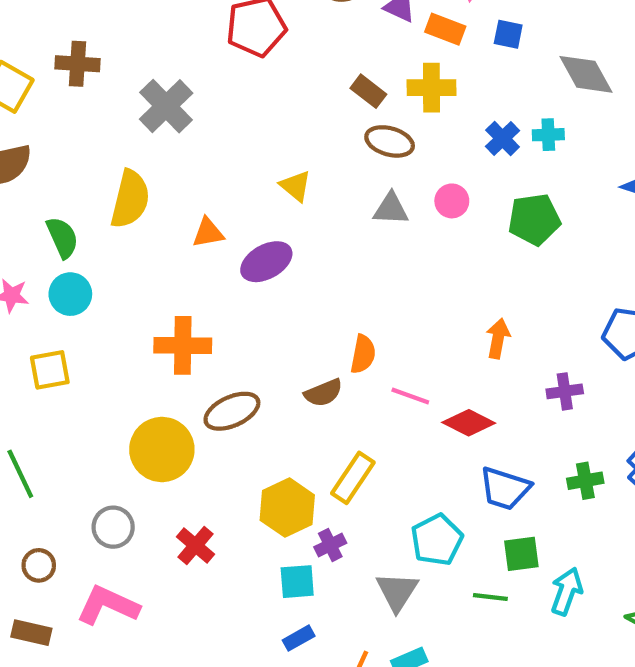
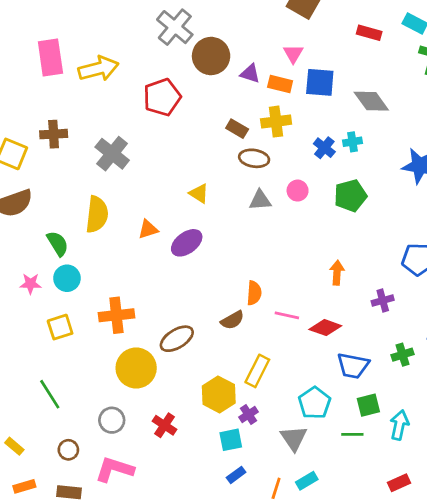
blue square: (508, 34) -> (320, 82), size x1.6
orange cross: (183, 345) -> (116, 315), moved

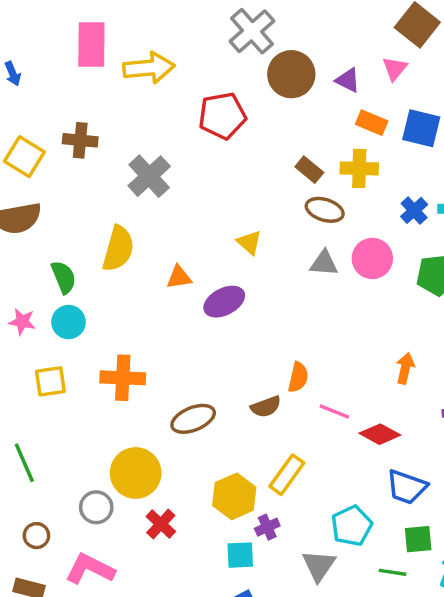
pink triangle: (293, 54) -> (395, 69), moved
purple triangle: (250, 74) -> (348, 80), moved
pink circle: (298, 191) -> (372, 258), size x1.5
yellow circle: (136, 368) -> (136, 473), moved

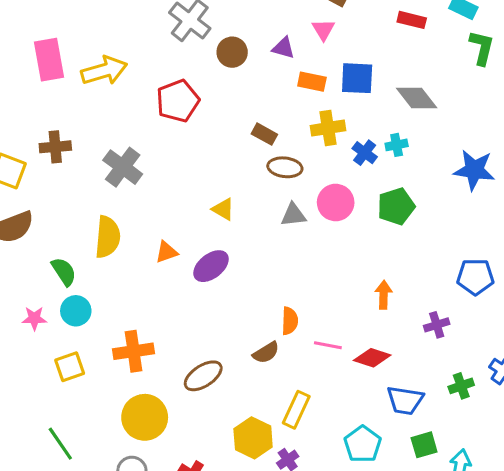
brown circle: (291, 74) -> (232, 52), size x0.7
yellow cross: (359, 168) -> (328, 128), moved
yellow circle: (136, 473) -> (145, 417), moved

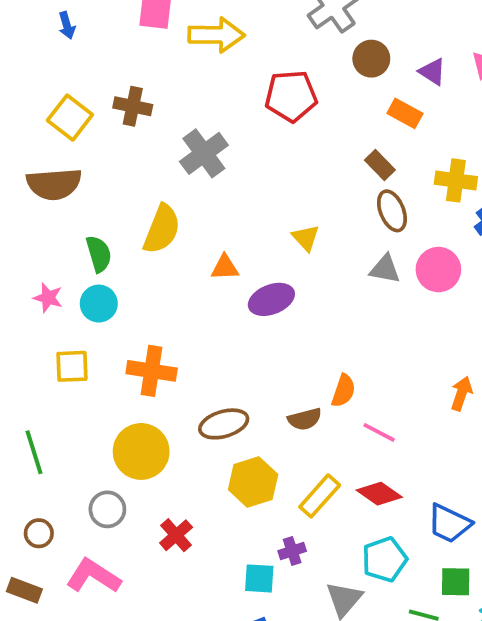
orange rectangle: (312, 82) -> (405, 113), moved
brown ellipse: (285, 167) -> (392, 211), turned 44
red diamond: (372, 358) -> (379, 494), moved
yellow hexagon: (253, 438) -> (253, 482), moved

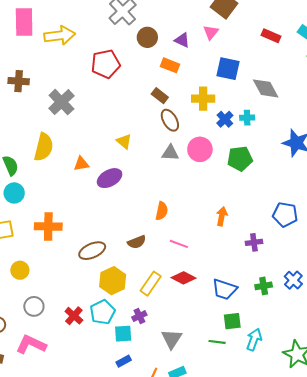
orange semicircle: (343, 391) -> (162, 211), moved
yellow circle: (141, 451) -> (20, 270), moved, size x0.6
cyan pentagon: (384, 559) -> (102, 312), moved

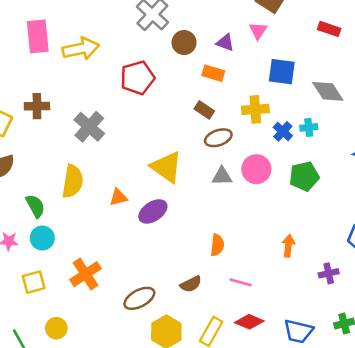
brown ellipse: (170, 120) -> (218, 138), turned -75
yellow triangle: (124, 141) -> (166, 167), size x1.8
orange cross: (48, 226) -> (86, 274), turned -30

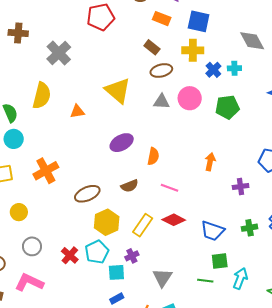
blue square: (282, 72) -> (199, 21), moved
purple ellipse: (153, 211) -> (122, 143), moved

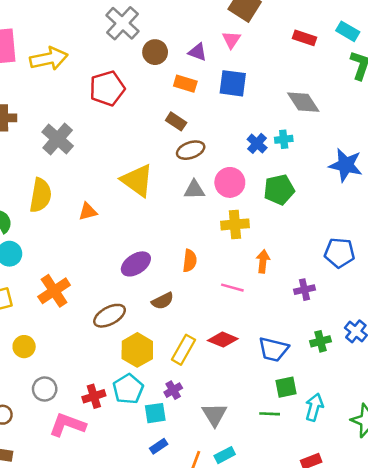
yellow cross: (193, 50) -> (235, 224), moved
purple ellipse: (122, 143) -> (136, 264), moved
pink line: (169, 188) -> (232, 288), moved
red cross: (70, 255) -> (94, 396), turned 36
pink L-shape: (29, 282) -> (67, 425), moved

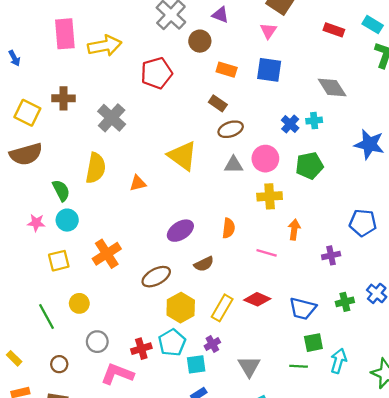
purple triangle: (197, 52) -> (220, 15), moved

